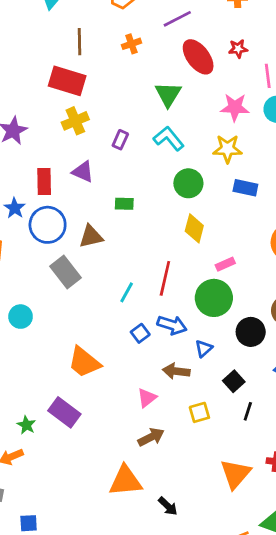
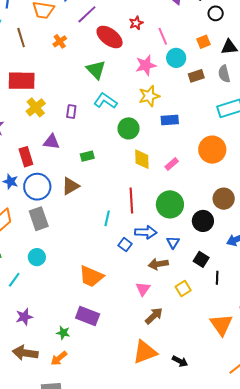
brown line: (80, 42) -> (21, 38), moved
pink rectangle: (225, 264) -> (172, 164), moved
gray rectangle: (65, 272) -> (39, 219), moved, turned 35

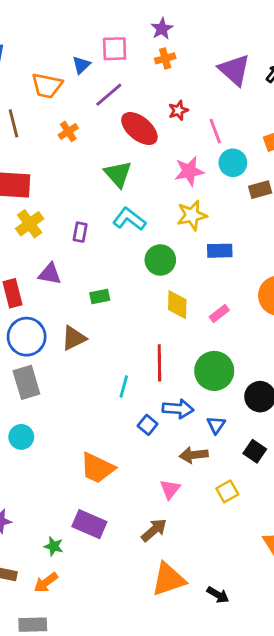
brown arrow: (154, 316) -> (154, 530), moved

